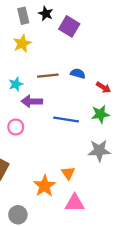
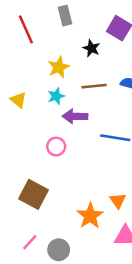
black star: (46, 14) -> (91, 48), moved
yellow star: (22, 44) -> (59, 67), moved

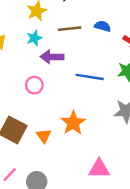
orange triangle: (118, 201) -> (44, 136), moved
orange star: (90, 216) -> (73, 123), moved

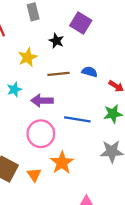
cyan star: (34, 38) -> (14, 89), moved
pink circle: (34, 85) -> (41, 134), moved, size x1.6

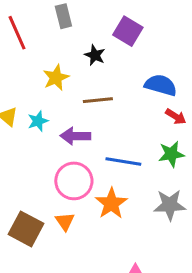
blue semicircle: (90, 72) -> (161, 85), moved, size x1.5
orange star: (62, 163) -> (111, 203), moved
orange triangle: (34, 175) -> (65, 221), moved

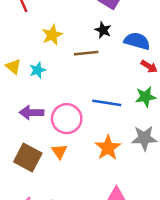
black star: (95, 55) -> (103, 30), moved
purple arrow: (75, 136) -> (31, 113), moved
orange star: (111, 203) -> (108, 148), moved

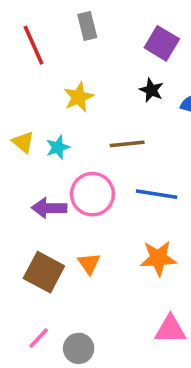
brown line: (86, 53) -> (127, 144), moved
pink circle: (67, 119) -> (92, 194), moved
orange star: (108, 148) -> (158, 258), turned 30

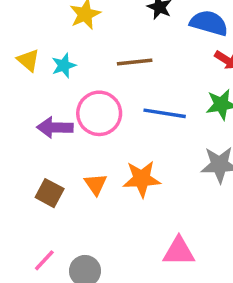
orange star: (158, 258) -> (142, 179), moved
brown square: (44, 272) -> (50, 193), size x0.7

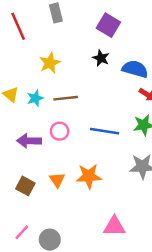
brown line: (135, 62) -> (66, 98), moved
pink circle: (99, 113) -> (60, 131), size x0.6

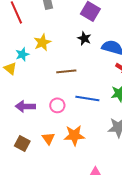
cyan star: (35, 98) -> (22, 54), moved
brown line: (66, 98) -> (66, 71), moved
pink circle: (60, 131) -> (57, 105), moved

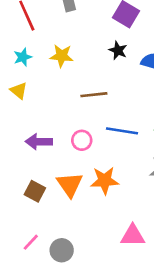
yellow star: (42, 42) -> (62, 56), turned 30
cyan star: (22, 54) -> (23, 57), moved
orange triangle: (48, 138) -> (70, 185), size x1.5

